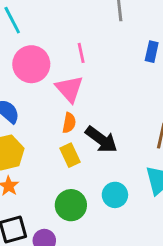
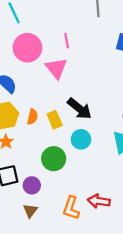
orange semicircle: (69, 123) -> (32, 117), moved
cyan circle: (115, 195) -> (81, 139), moved

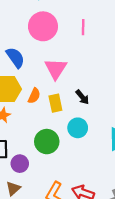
pink triangle: (56, 68) -> (56, 69), moved
black arrow: (79, 109) -> (82, 97), size x0.6

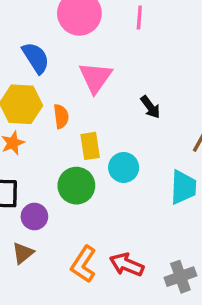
orange semicircle: (34, 96) -> (61, 116), turned -35
black arrow: (82, 97) -> (150, 107), moved
yellow rectangle: (55, 103) -> (90, 146), moved

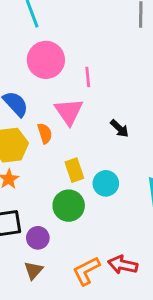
pink line: (139, 18) -> (88, 77), moved
orange semicircle: (61, 116) -> (45, 133), moved
orange L-shape: (84, 264) -> (86, 271), turned 40

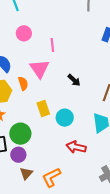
pink circle: (46, 60) -> (24, 33), size x0.6
green circle: (69, 206) -> (20, 134), moved
red arrow: (123, 265) -> (76, 147), moved
brown triangle: (33, 270) -> (26, 173), moved

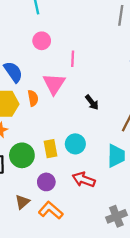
yellow rectangle: (43, 109) -> (50, 149), moved
purple circle: (18, 155) -> (46, 182), moved
orange L-shape: (51, 177) -> (51, 210), turned 60

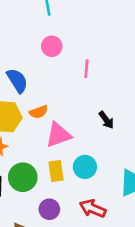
pink triangle: (54, 84) -> (58, 135), moved, turned 35
orange semicircle: (33, 98) -> (39, 112), turned 77

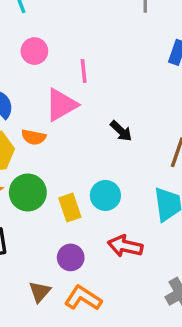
orange semicircle: (39, 112) -> (34, 137), turned 42
pink triangle: (58, 135) -> (61, 105), moved
green circle: (23, 177) -> (28, 192), moved

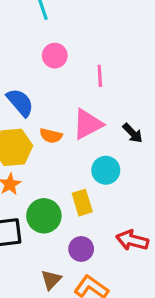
pink triangle: (61, 105) -> (88, 124), moved
green circle: (28, 192) -> (44, 216), moved
cyan circle: (105, 195) -> (106, 170), moved

